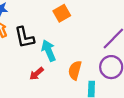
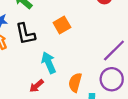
black L-shape: (24, 37) -> (25, 34), moved

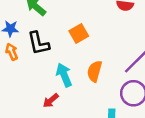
orange semicircle: (75, 83) -> (95, 71), moved

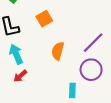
cyan arrow: (64, 75) -> (16, 54), moved

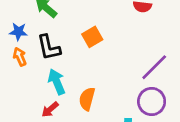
orange semicircle: (58, 51) -> (87, 99), moved
red arrow: (20, 76) -> (50, 109), moved

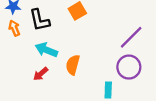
cyan arrow: (57, 82) -> (46, 50), turned -45

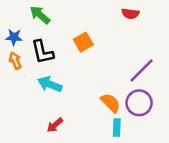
orange semicircle: (73, 65) -> (111, 103), moved, turned 120
red arrow: (41, 74) -> (55, 125), moved

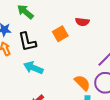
red semicircle: (130, 14) -> (82, 22), moved

